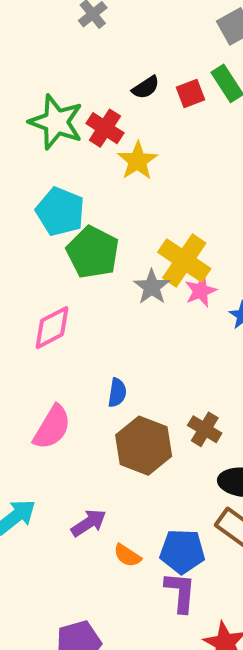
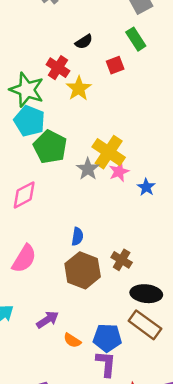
red square: (190, 94) -> (115, 65), moved
green star: (56, 122) -> (27, 90), moved
blue semicircle: (117, 393) -> (77, 236), moved

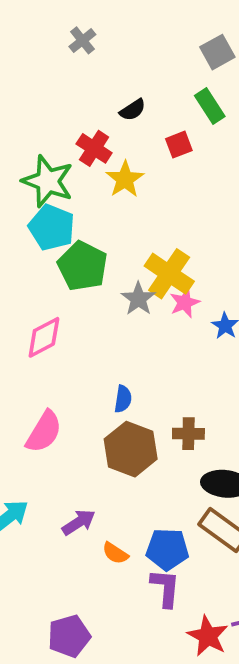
brown cross: (122, 260) -> (188, 434), turned -30

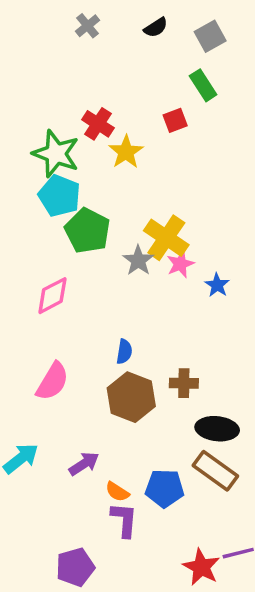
black semicircle: (133, 110) -> (156, 28), moved
purple L-shape: (165, 588) -> (124, 520), moved

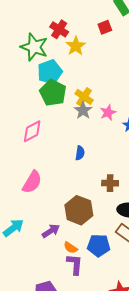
cyan pentagon: (59, 196) -> (50, 72), moved, turned 30
yellow cross: (166, 238) -> (84, 97), moved, size x0.7
blue semicircle: (124, 352) -> (80, 153), moved
brown hexagon: (131, 397) -> (79, 210), moved

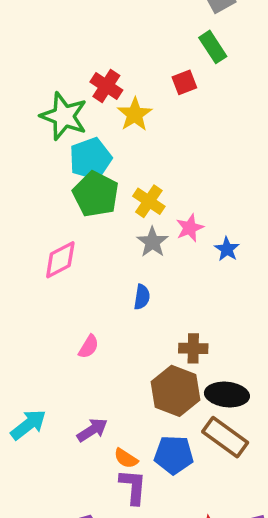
gray star: (83, 110) -> (152, 242), moved
pink semicircle: (32, 182) -> (89, 347), moved, size x0.6
brown hexagon: (79, 210) -> (176, 391), moved

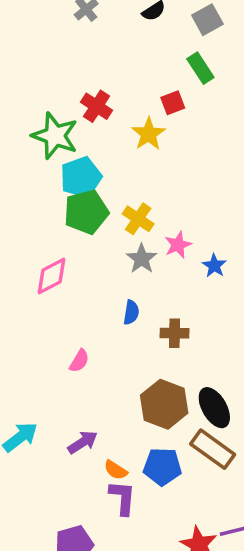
yellow star: (135, 114) -> (149, 134), moved
green pentagon: (96, 194) -> (86, 212), turned 30
brown cross: (193, 348) -> (174, 333), moved
black ellipse: (227, 394) -> (214, 408), turned 54

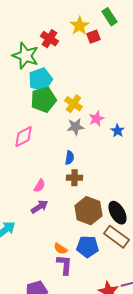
yellow star: (149, 134) -> (80, 26), moved
gray star: (142, 259) -> (76, 127), turned 30
brown cross: (174, 333) -> (74, 178), moved
purple arrow: (83, 442) -> (40, 207), moved

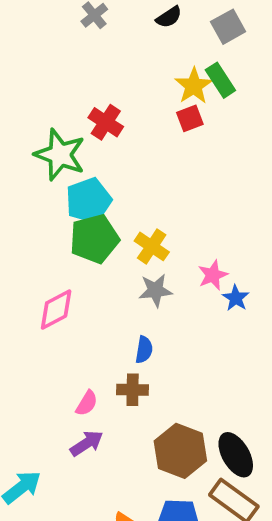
yellow star: (80, 26) -> (194, 86), moved
pink star: (96, 119) -> (213, 275), moved
brown cross: (74, 178) -> (133, 390), moved

